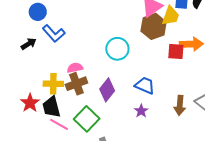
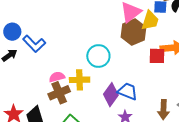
blue circle: (38, 12) -> (12, 32), moved
yellow cross: (53, 84) -> (80, 80), moved
purple diamond: (107, 90) -> (111, 95), moved

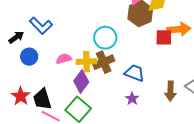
blue circle: (12, 32) -> (29, 57), moved
brown cross: (59, 93) -> (104, 62), moved
purple diamond: (111, 95) -> (81, 82), moved

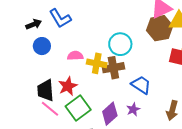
purple diamond: (81, 82) -> (110, 114), moved
red star: (21, 96) -> (68, 86), moved

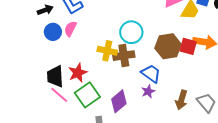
brown hexagon: (160, 28) -> (168, 46), moved
pink semicircle: (75, 56) -> (70, 29), moved, turned -63
purple star: (133, 109) -> (148, 91), moved

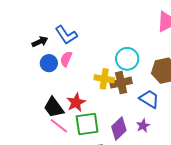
black trapezoid: (55, 76) -> (54, 107), turned -30
purple star: (148, 91) -> (143, 126), moved
green square: (87, 95) -> (87, 124), turned 30

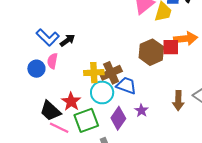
black arrow: (40, 42) -> (67, 40), moved
cyan circle: (127, 59) -> (102, 92), moved
blue trapezoid: (149, 99) -> (126, 86), moved

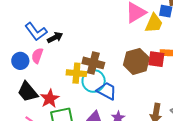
brown cross: (111, 73) -> (93, 63), moved, turned 30
cyan circle: (102, 92) -> (94, 81), moved
black trapezoid: (50, 111) -> (28, 92), moved

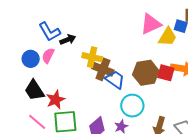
yellow cross: (76, 73) -> (92, 57), moved
cyan circle: (94, 81) -> (132, 106), moved
blue trapezoid: (107, 91) -> (115, 80), moved

